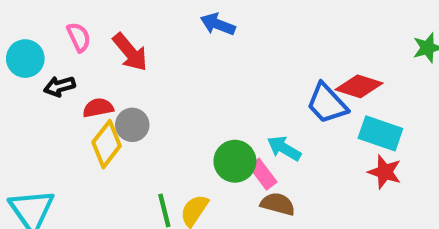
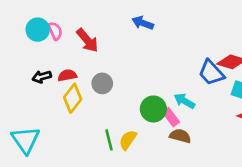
cyan circle: (25, 59) -> (38, 30), moved
black arrow: (60, 86) -> (42, 77), moved
gray circle: (132, 125) -> (102, 83), moved

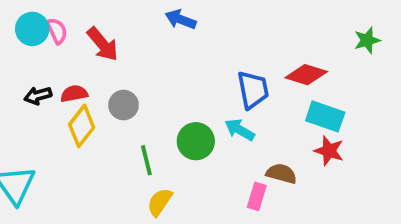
blue trapezoid: (211, 73) -> (253, 90), moved, turned -148
pink rectangle: (171, 117) -> (257, 196), moved, turned 54
brown semicircle: (180, 136) -> (281, 174), moved
green line: (109, 140) -> (146, 160), moved
yellow semicircle: (128, 140) -> (160, 202), moved

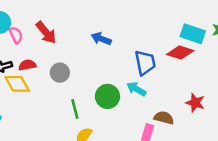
blue arrow: (181, 19) -> (101, 39), moved
pink semicircle: (57, 31) -> (16, 35), moved
cyan rectangle: (325, 116) -> (193, 34), moved
yellow diamond: (82, 126) -> (17, 84), moved, turned -68

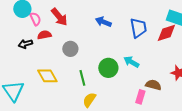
red diamond: (180, 53) -> (166, 33), turned -35
blue trapezoid: (145, 63) -> (138, 28), moved
red semicircle: (27, 65) -> (44, 35), moved
yellow diamond: (17, 84) -> (47, 76), moved

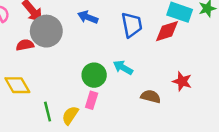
red semicircle: (44, 35) -> (25, 45), moved
gray circle: (70, 49) -> (46, 31), moved, size x1.6
green line: (82, 78) -> (48, 112), moved
pink rectangle: (140, 97) -> (92, 100), moved

